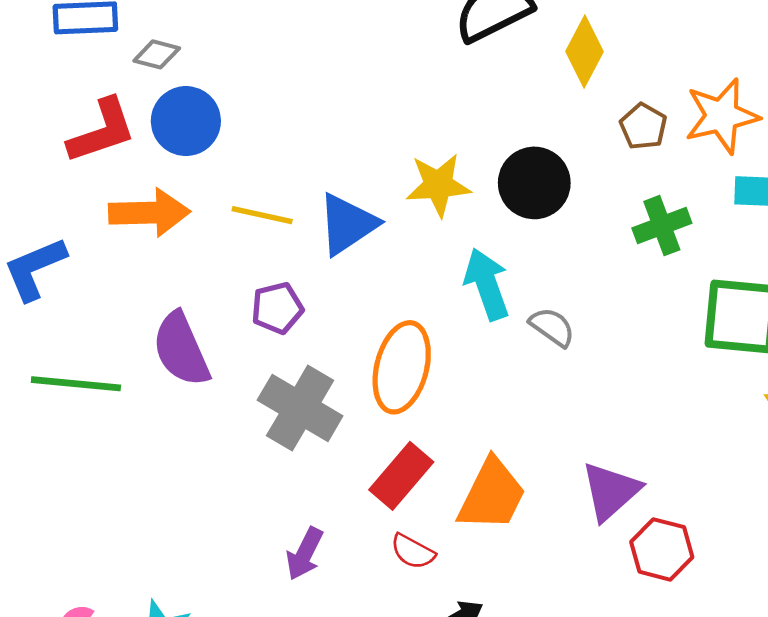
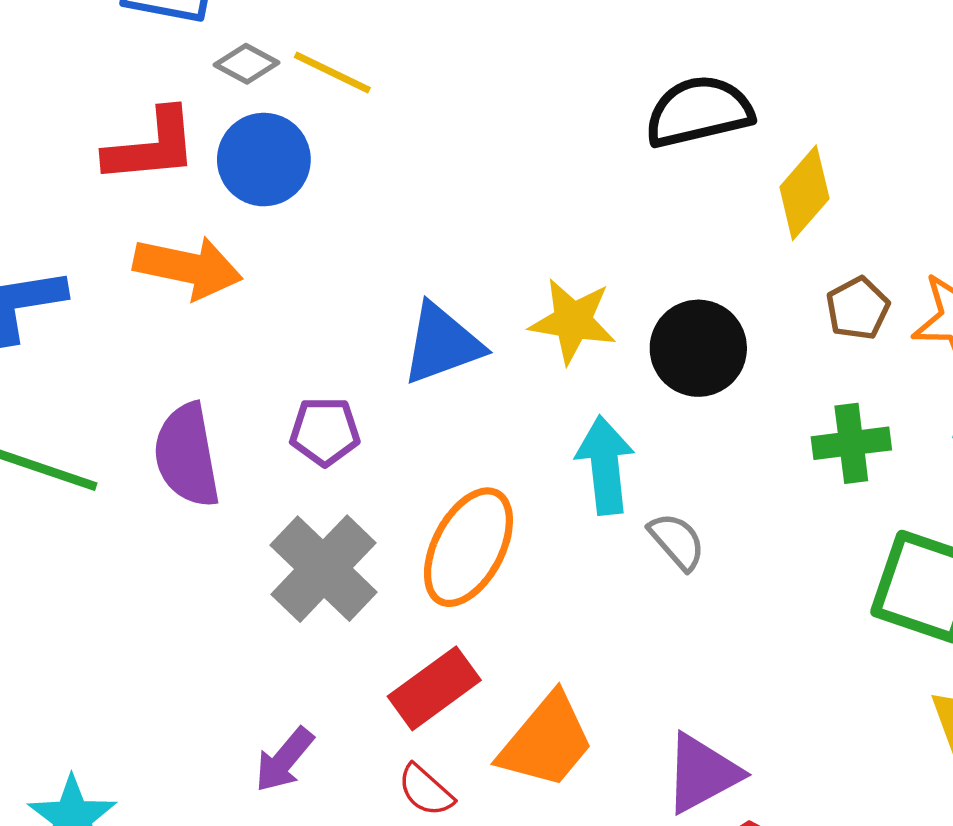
yellow line: (262, 215) -> (332, 72), moved

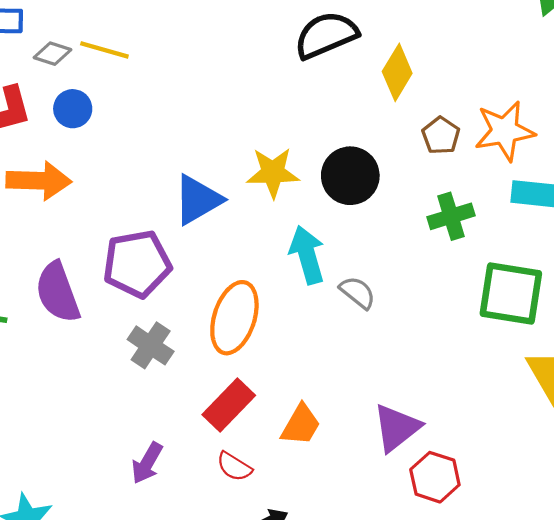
blue circle: (264, 160) -> (73, 109), size x0.7
purple pentagon: (325, 431) -> (137, 264), size x1.6
gray cross: (324, 569) -> (151, 345), size x0.7
orange trapezoid: (546, 741) -> (301, 425), size x0.7

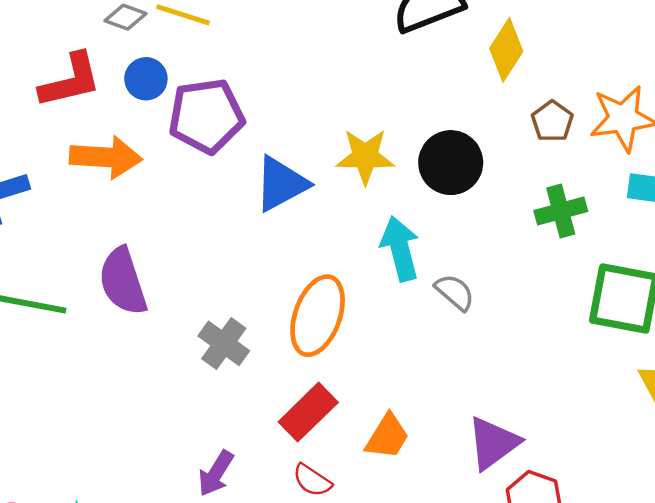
purple pentagon: (137, 264) -> (206, 116), moved

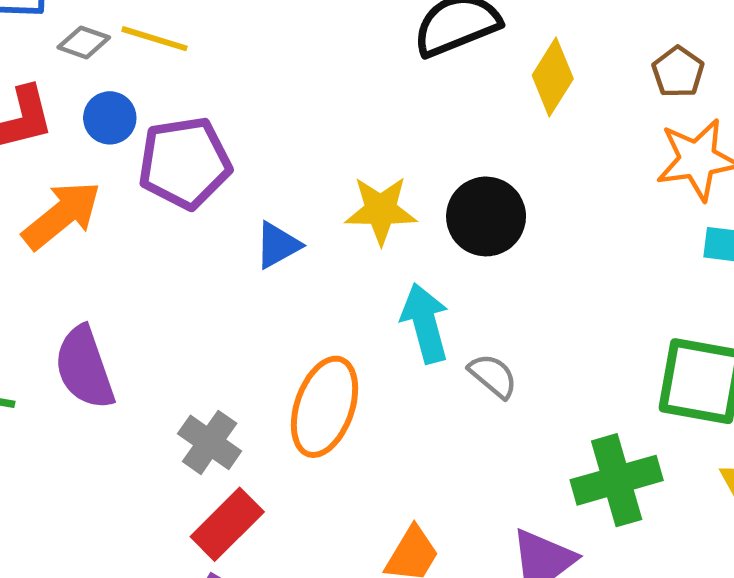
brown pentagon: (552, 121) -> (678, 72), moved
orange arrow: (106, 157) -> (62, 215), turned -42
blue triangle: (281, 184) -> (278, 245), size x0.7
green cross: (561, 211) -> (617, 480), moved, size x1.4
red rectangle: (308, 412) -> (227, 524), moved

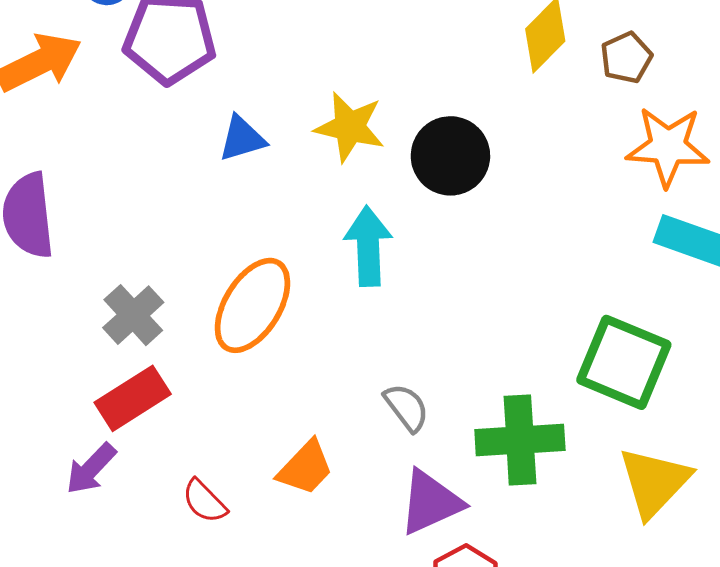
brown pentagon: (678, 72) -> (626, 58), moved
gray semicircle: (493, 376) -> (406, 407), moved

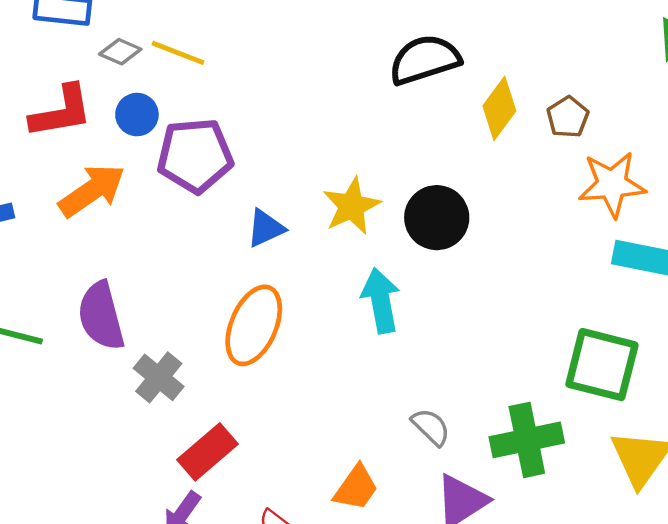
yellow star: (350, 127) -> (352, 206), turned -30
orange ellipse: (252, 305) -> (254, 325), moved
gray cross: (133, 315) -> (159, 377), moved

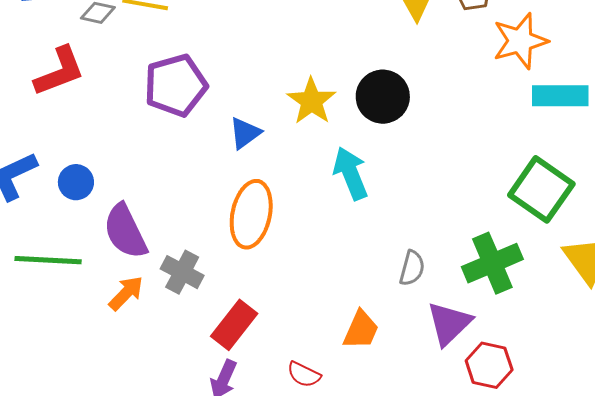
blue circle: (137, 115) -> (76, 182), moved
orange arrow: (92, 191) -> (126, 293), moved, size x0.7
green square: (602, 365) -> (541, 189), turned 32
gray semicircle: (431, 427) -> (412, 268), turned 72

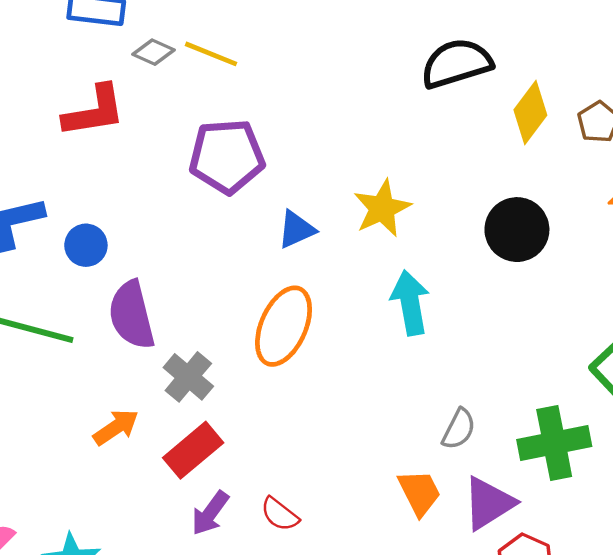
black circle: (383, 97) -> (517, 230), moved
orange arrow: (126, 293) -> (116, 427), moved
red rectangle: (234, 325) -> (193, 450), moved
orange trapezoid: (361, 330) -> (419, 492), moved, turned -63
red semicircle: (304, 375) -> (280, 514), moved

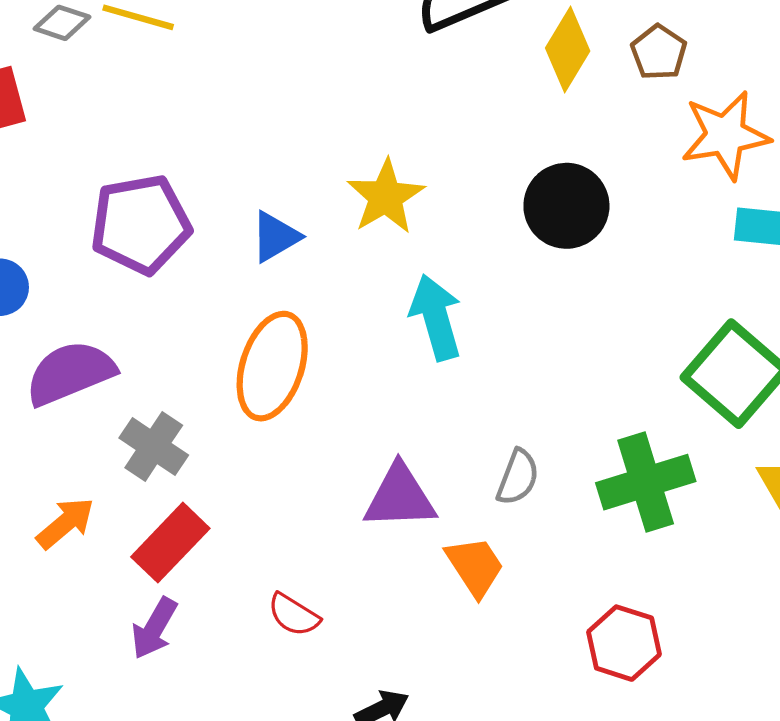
purple pentagon: (227, 156) -> (141, 224), moved
purple semicircle: (132, 315) -> (70, 373), turned 88
purple triangle: (489, 503) -> (400, 497), moved, turned 36
purple arrow: (210, 513) -> (154, 628), moved

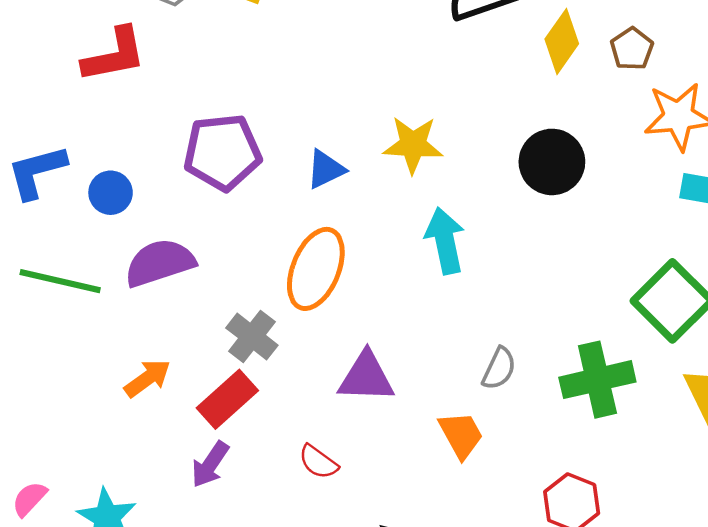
yellow star: (386, 197) -> (413, 145), turned 30
gray cross: (154, 447) -> (252, 337), moved
purple triangle: (400, 497) -> (366, 377), moved

